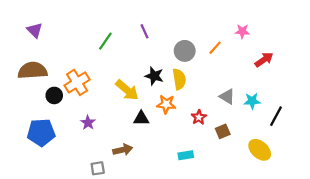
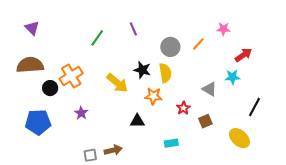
cyan star: (252, 101) -> (232, 77), moved
black triangle: (141, 118) -> (137, 121), moved
brown arrow: (123, 150) -> (113, 150), moved

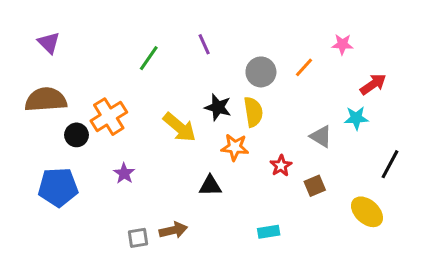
cyan rectangle: (171, 143) -> (269, 232), moved

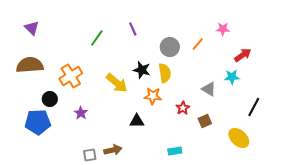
black circle: (77, 135) -> (50, 99), moved

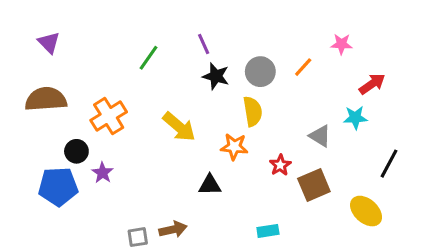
black star: (142, 70) -> (216, 76), moved
purple star: (81, 113) -> (103, 173), moved
brown square: (205, 121) -> (314, 185), size x1.5

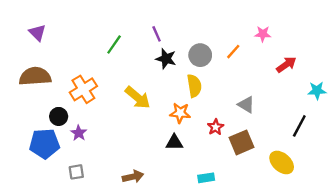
cyan star: (355, 118) -> (317, 91), moved
black triangle: (210, 185) -> (174, 142), moved
gray square: (138, 237) -> (76, 172), moved

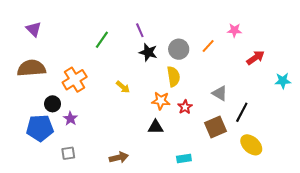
yellow arrow: (138, 98) -> (123, 87), size x0.6
black line: (299, 126) -> (242, 112), moved
red star: (216, 127) -> (185, 107), moved

